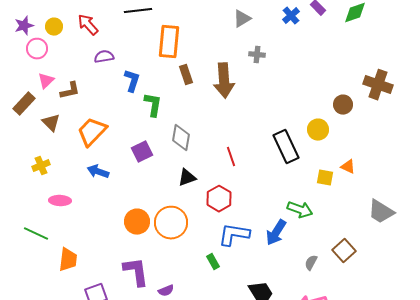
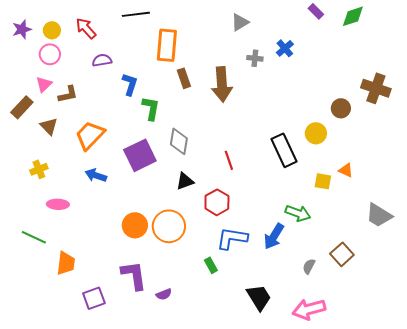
blue cross: (291, 16) -> (285, 48), moved
pink circle: (37, 49) -> (50, 54), moved
purple square: (142, 152) -> (140, 155), size x1.5

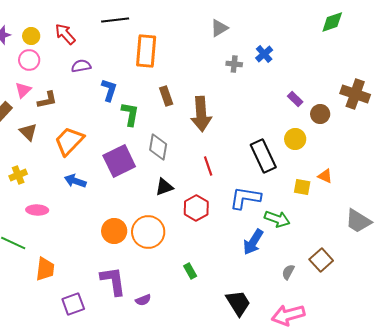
purple rectangle: (316, 11) -> (295, 99), moved
brown rectangle: (184, 78) -> (166, 96), moved
brown arrow: (222, 84) -> (201, 114), moved
blue L-shape: (232, 238) -> (245, 198), moved

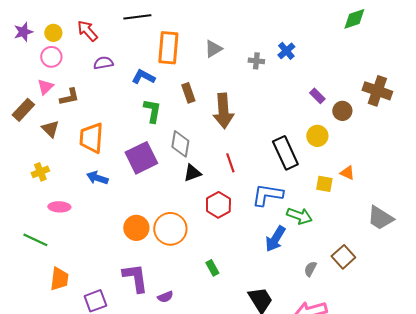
gray triangle: (219, 28) -> (213, 49), moved
blue L-shape: (109, 90) -> (143, 77), moved, turned -80
orange trapezoid: (69, 141) -> (91, 138), turned -40
black triangle: (164, 187) -> (192, 173), moved
orange trapezoid: (45, 269) -> (59, 279), moved

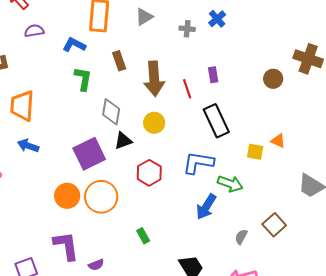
purple rectangle: (317, 96) -> (213, 75), moved, turned 35
yellow circle: (317, 136) -> (154, 123), moved
purple square: (141, 158) -> (89, 154), moved
red line: (230, 163) -> (187, 89), moved

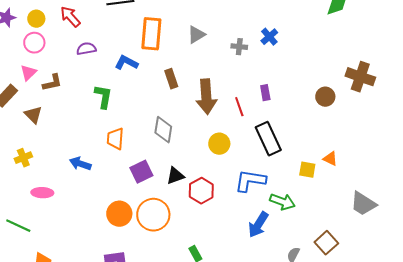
green L-shape: (83, 79) -> (103, 97), moved
orange trapezoid: (22, 106) -> (115, 139), moved, size x0.7
yellow circle: (154, 123) -> (219, 144), moved
black triangle: (123, 141) -> (175, 176), moved
purple square: (89, 154) -> (141, 172), size x0.7

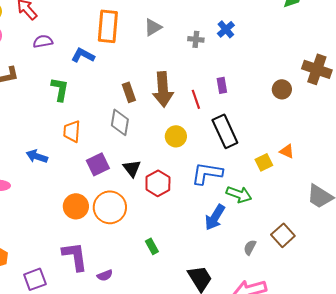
brown rectangle: (171, 79) -> (129, 92), moved
yellow square: (307, 170) -> (264, 162), turned -36
black triangle: (175, 176) -> (132, 168), turned -48

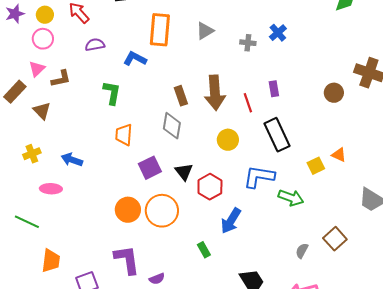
blue arrow: (37, 156) -> (72, 160), moved
blue arrow: (215, 217) -> (231, 221), moved

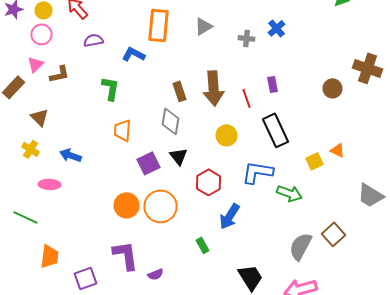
brown triangle: (42, 111) -> (40, 117), moved
yellow cross: (32, 154) -> (30, 149), turned -36
black triangle: (184, 172) -> (178, 156), moved
gray semicircle: (302, 251) -> (300, 246), size x1.8

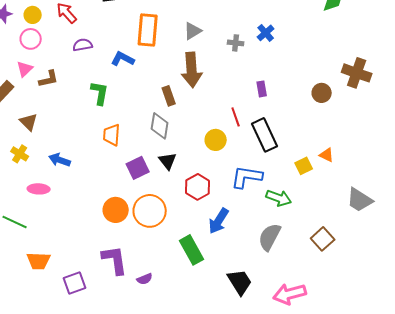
brown arrow: (214, 88) -> (192, 70), moved
red line: (246, 98) -> (236, 117), moved
green rectangle: (202, 245) -> (192, 250), size x1.8
gray semicircle: (300, 246) -> (270, 237), moved
orange trapezoid: (50, 256) -> (39, 261), turned 85

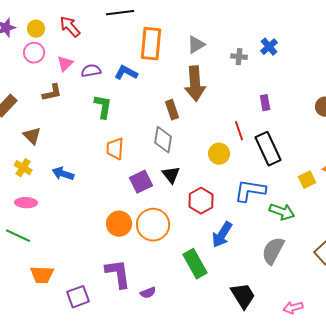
purple semicircle: (83, 45) -> (91, 71), moved
pink triangle: (25, 69) -> (65, 64), moved
pink ellipse: (39, 189) -> (26, 203), moved
pink arrow: (290, 294) -> (293, 308), size x0.6

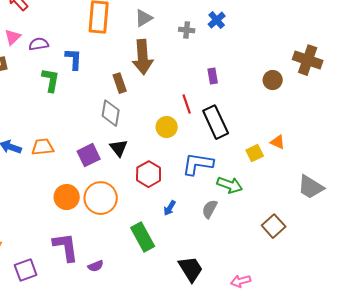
blue L-shape: (126, 73) -> (74, 59), moved, turned 65
orange trapezoid: (115, 149) -> (43, 147), moved, turned 80
blue arrow: (222, 235) -> (170, 208), size x0.6
gray semicircle: (273, 251) -> (210, 209), moved, size x0.7

